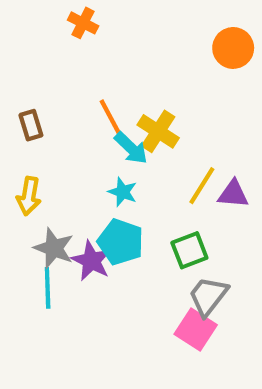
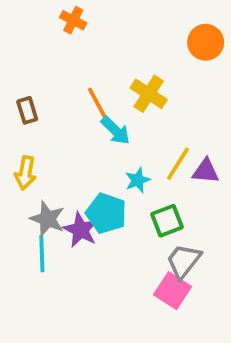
yellow cross: (158, 131) -> (149, 94), moved
cyan star: (123, 192) -> (138, 180), moved, turned 30

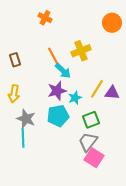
orange cross: (73, 20) -> (45, 18), moved
yellow cross: (149, 94) -> (81, 51), turned 36
cyan pentagon: (106, 213) -> (58, 116), turned -30
purple star: (81, 230) -> (57, 91), moved, turned 30
gray trapezoid: (184, 261) -> (88, 142), moved

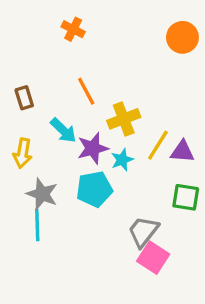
yellow cross: (81, 51) -> (124, 119), moved
cyan arrow: (63, 71) -> (63, 130), moved
green square: (91, 120) -> (186, 197), moved, turned 30

